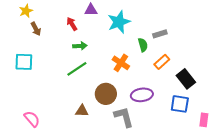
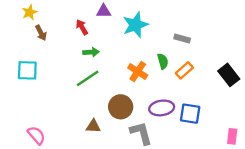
gray rectangle: (160, 34) -> (182, 39), turned 32
green semicircle: (143, 45) -> (163, 61), moved
black rectangle: (186, 79) -> (229, 75), moved
blue square: (180, 104) -> (190, 114), moved

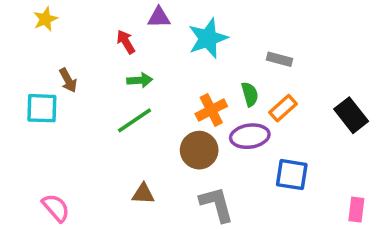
brown arrow: (41, 33) -> (68, 80), moved
orange cross: (138, 72) -> (211, 110), turned 30
brown circle: (121, 107) -> (199, 150), moved
purple ellipse: (162, 108) -> (250, 136), moved

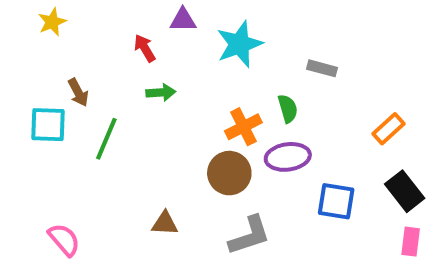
orange rectangle: (283, 108) -> (389, 129), moved
black rectangle: (351, 115) -> (405, 191), moved
green line: (134, 120) -> (106, 139), moved, turned -33
gray L-shape: (217, 204) -> (249, 236), turned 87

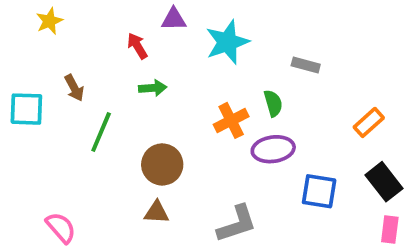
cyan square: (48, 125) -> (26, 109), moved
brown circle: (229, 173) -> (162, 164), moved

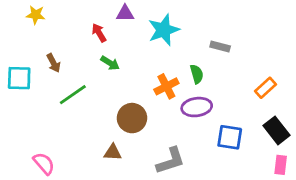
yellow star: (49, 21) -> (36, 15), turned 30
green arrow: (153, 88) -> (110, 63), turned 36
green line: (101, 132) -> (73, 95), turned 32
brown circle: (162, 164) -> (132, 118), moved

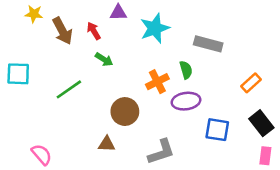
gray rectangle: (220, 46) -> (208, 44), size x1.5
brown arrow: (54, 63) -> (62, 31), moved, size x1.5

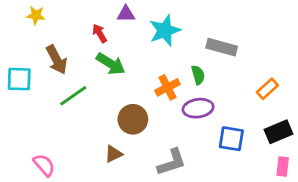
brown arrow: (62, 31) -> (57, 60), moved
green arrow: (104, 59) -> (111, 64), size x1.5
black rectangle: (261, 123) -> (278, 132), turned -75
brown triangle: (107, 144) -> (113, 154), turned -30

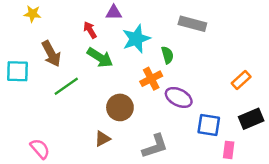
cyan star: (165, 31) -> (136, 39), moved
gray rectangle: (222, 47) -> (192, 24), moved
green semicircle: (198, 75) -> (167, 55), moved
purple ellipse: (198, 108) -> (179, 97), turned 35
pink rectangle: (283, 166) -> (229, 150), moved

